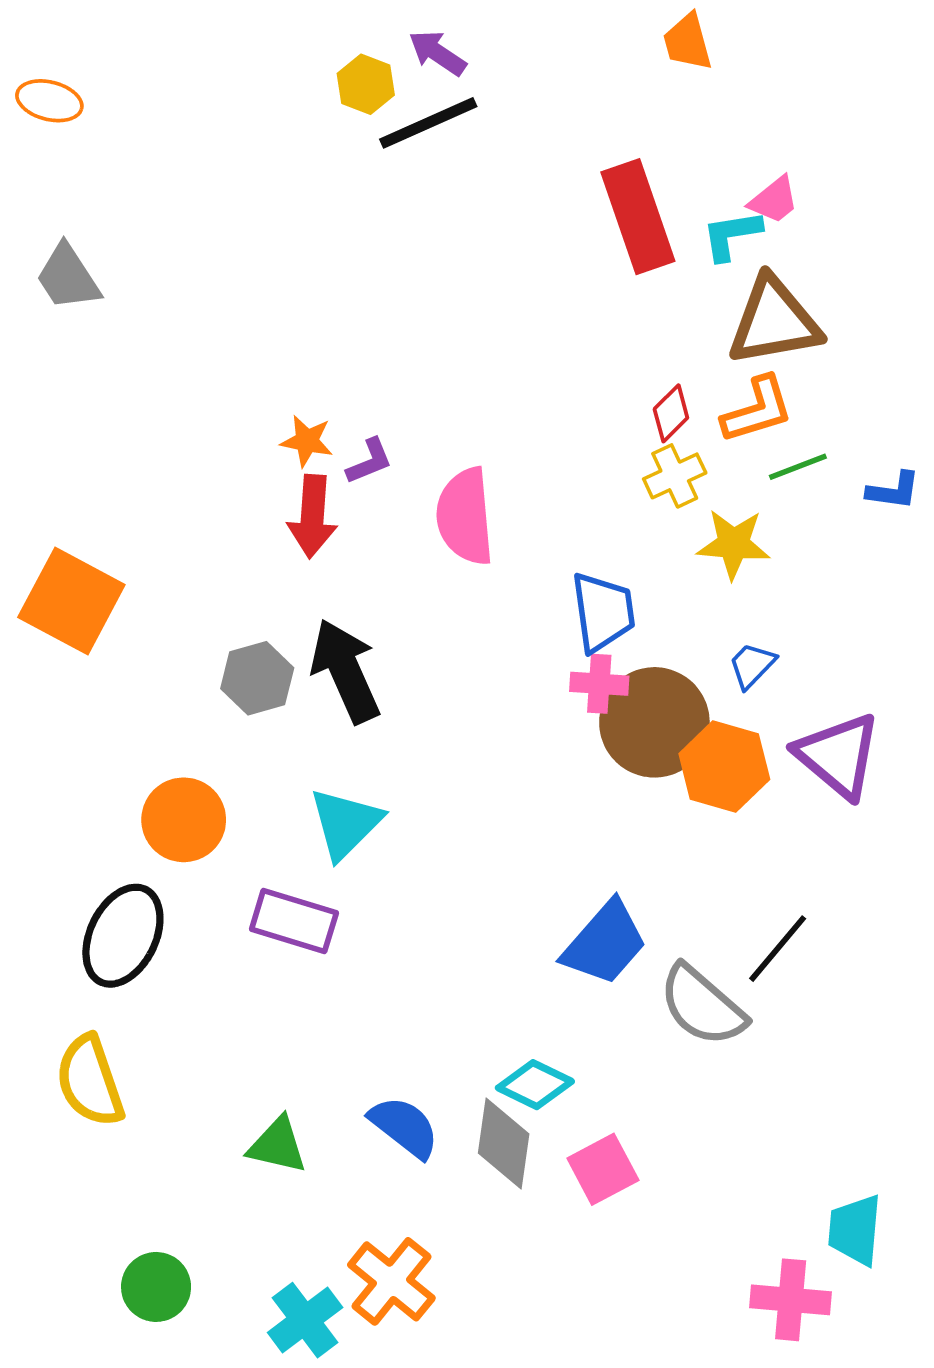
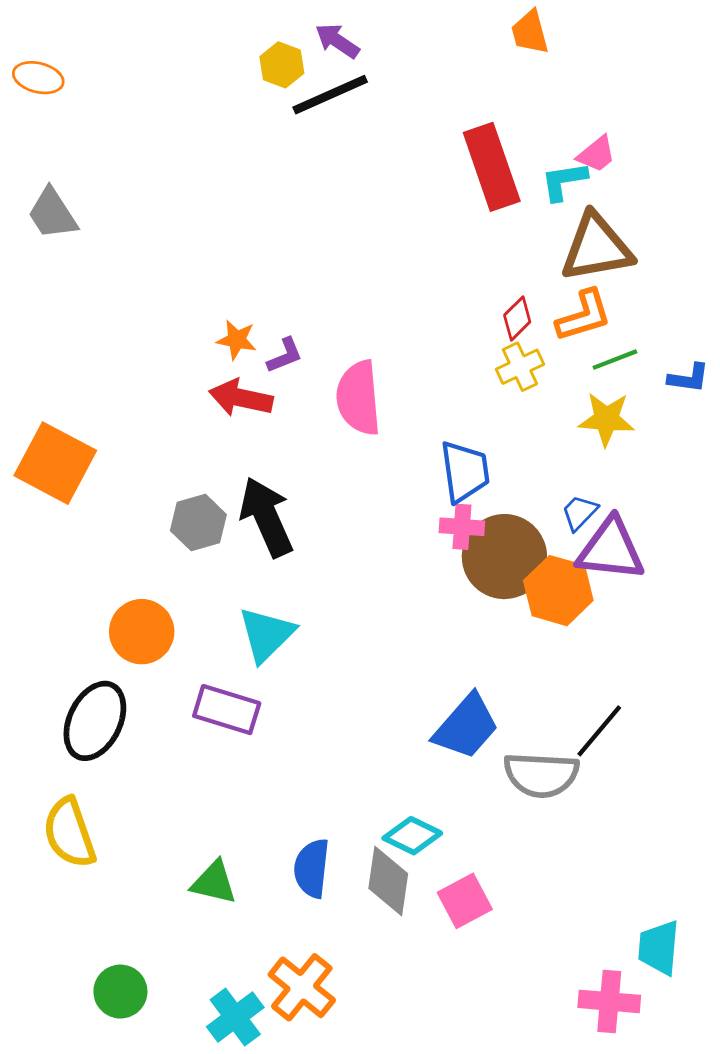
red arrow: (312, 516) -> (241, 398), turned 98
yellow star: (734, 544) -> (606, 419), moved
purple triangle: (838, 755) -> (611, 549), moved, turned -34
gray semicircle: (702, 1006) -> (541, 775), turned -38
blue semicircle: (404, 1127) -> (312, 868), turned -122

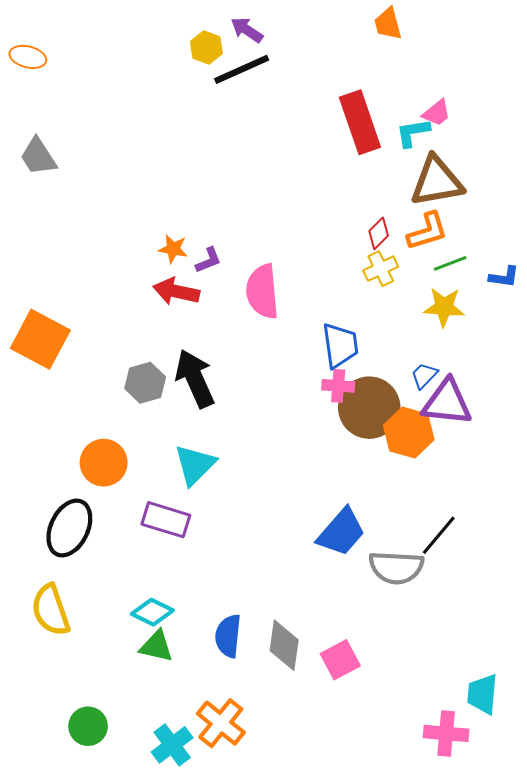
cyan diamond: (412, 836) -> (152, 612), moved

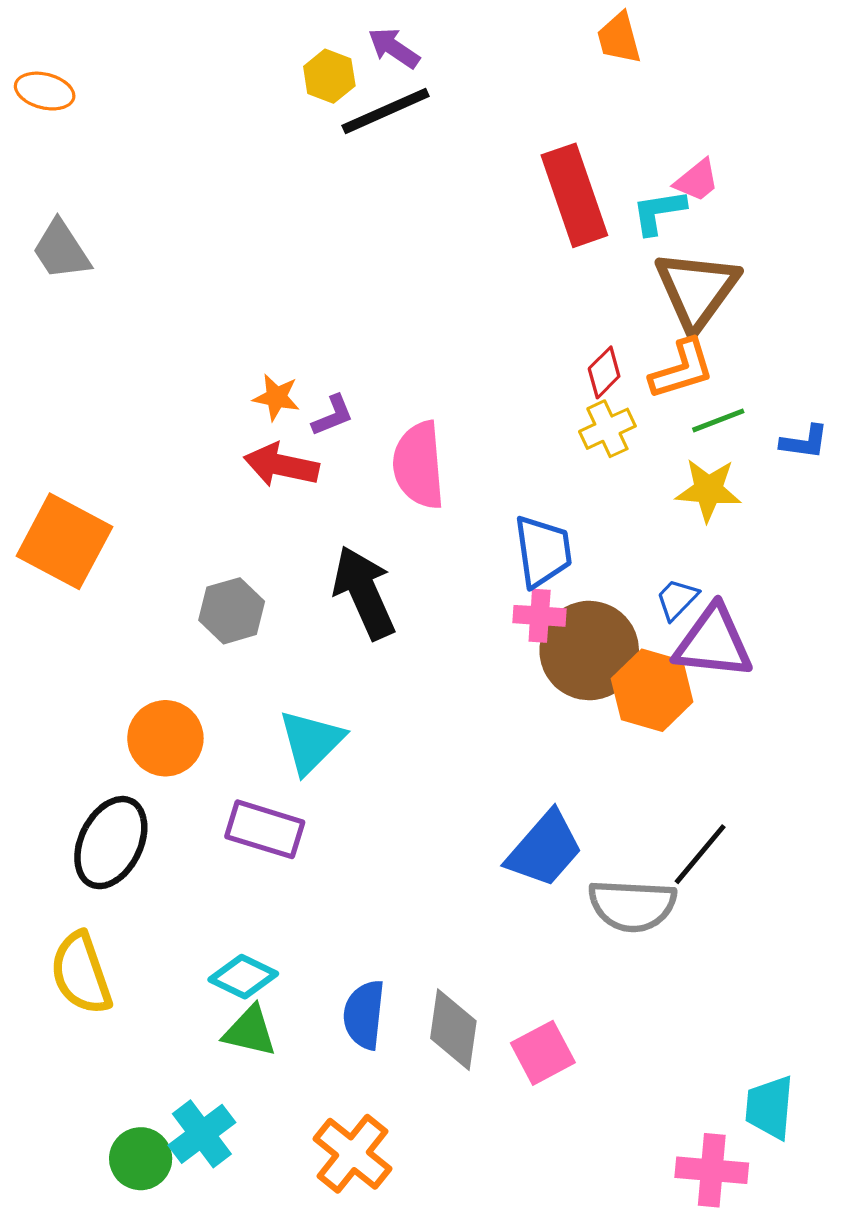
brown triangle: (437, 181) -> (697, 290), turned -44
black arrow: (195, 379) -> (364, 593), moved
cyan cross: (172, 745) -> (202, 1134), moved

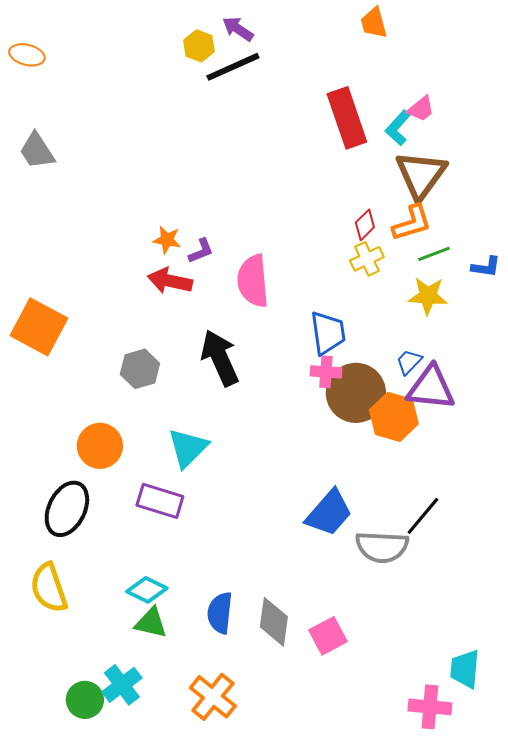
cyan L-shape: (659, 212) -> (398, 128), turned -39

